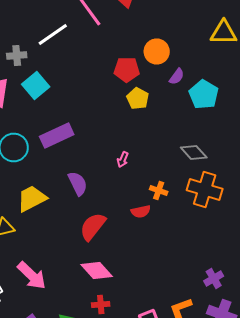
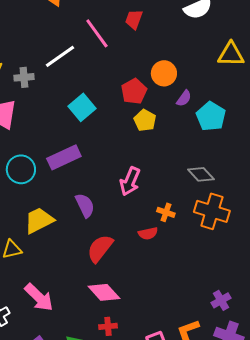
red pentagon: (127, 70) -> (134, 91), turned -30
cyan square: (36, 86) -> (82, 107), moved
pink arrow: (123, 160) -> (130, 181), size x1.8

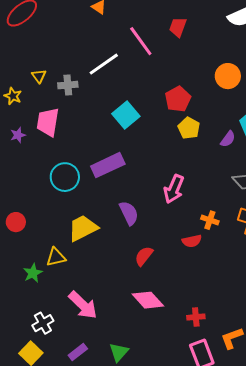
orange circle: (164, 73) -> (228, 76), moved
purple semicircle: (184, 98) -> (228, 139), moved
red semicircle: (100, 248) -> (144, 256), size x0.7
red cross: (108, 326) -> (196, 317), moved

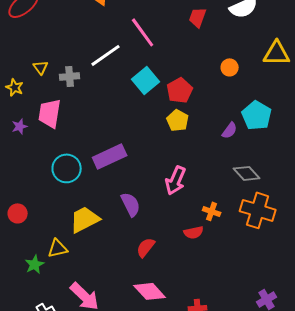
red trapezoid: (178, 27) -> (198, 17), moved
orange circle: (228, 76) -> (230, 67), size x0.7
cyan square: (126, 115) -> (146, 80), moved
yellow pentagon: (189, 128) -> (178, 120), moved

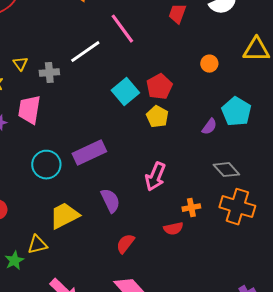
cyan square: (146, 80) -> (125, 92), moved
orange cross: (212, 211) -> (191, 208), turned -30

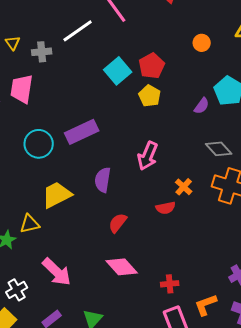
purple semicircle: (110, 201) -> (103, 180), turned -145
orange cross: (191, 208) -> (184, 187), turned -36

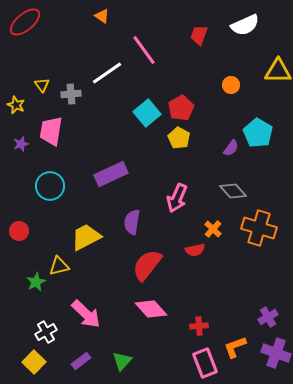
cyan circle: (39, 144) -> (50, 186), moved
gray diamond: (219, 149) -> (233, 191), moved
red semicircle: (118, 223) -> (147, 265), size x1.6

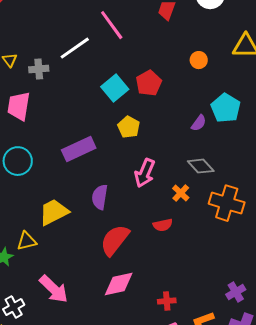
yellow pentagon: (179, 138) -> (129, 127), moved
orange cross: (213, 229) -> (181, 193), moved
pink diamond: (151, 309) -> (119, 284), turned -60

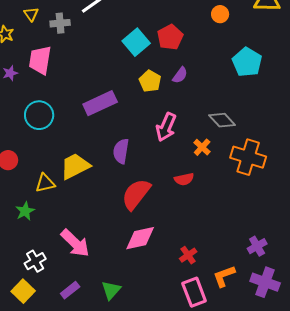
purple semicircle: (199, 123) -> (180, 75), moved
yellow triangle: (27, 241) -> (45, 183), moved
red cross: (167, 301) -> (188, 255), turned -30

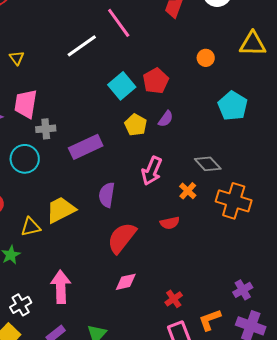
gray cross: (60, 23) -> (46, 129), moved
pink diamond: (140, 238) -> (126, 282), size x0.7
pink arrow: (75, 243) -> (61, 287), turned -136

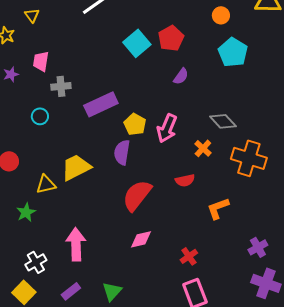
pink trapezoid: (26, 104) -> (41, 61), size x0.7
cyan pentagon: (233, 106) -> (233, 52), moved
yellow pentagon: (136, 125) -> (135, 124), moved
cyan circle: (25, 159) -> (40, 116), size x0.6
orange L-shape: (210, 320) -> (218, 208), moved

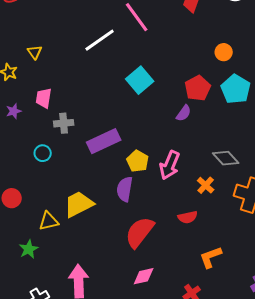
red pentagon: (171, 38) -> (198, 88), moved
orange L-shape: (218, 208) -> (211, 257), moved

